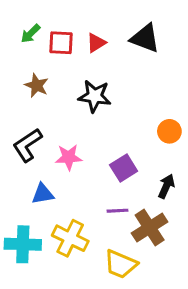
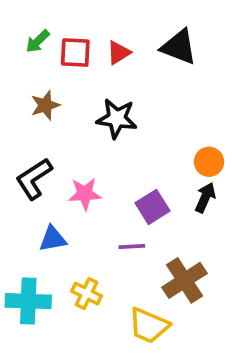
brown star: (37, 86) -> (45, 105), turned 30
black arrow: (166, 186) -> (205, 198), moved
purple line: (117, 211) -> (132, 246), moved
yellow cross: (70, 238) -> (87, 294), size x0.7

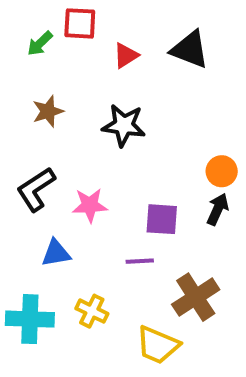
red square: (75, 53) -> (80, 23), moved
purple square: (153, 207) -> (162, 219), turned 36

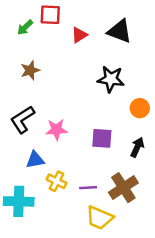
black star: (124, 125) -> (111, 79), moved
black arrow: (218, 209) -> (137, 147), moved
purple line: (140, 261) -> (88, 188), moved
yellow cross: (92, 311) -> (57, 181), moved

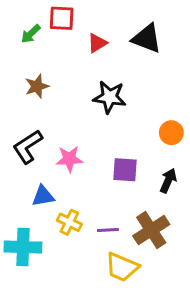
black star: (111, 79) -> (110, 97), moved

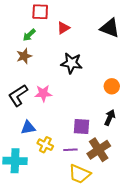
green arrow: (31, 34) -> (29, 35), moved
black triangle: (147, 38) -> (110, 28), moved
pink star: (69, 159) -> (43, 93), moved
purple square: (125, 170) -> (82, 127), moved

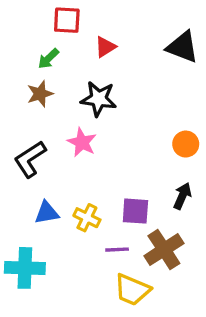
black star: (71, 63) -> (99, 99), moved
pink star: (43, 93) -> (82, 142), moved, turned 30
yellow cross: (45, 145) -> (87, 218), moved

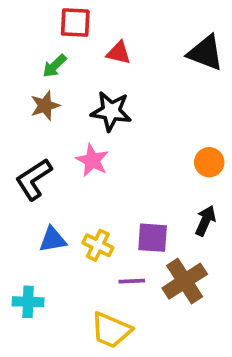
red triangle: (105, 47) -> (119, 53), turned 45
cyan cross: (25, 268) -> (28, 302), size x0.7
yellow trapezoid: (132, 290) -> (111, 330), moved

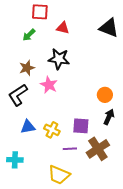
brown star: (45, 106) -> (27, 68), moved
orange circle: (209, 162) -> (105, 95), moved

